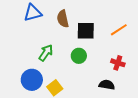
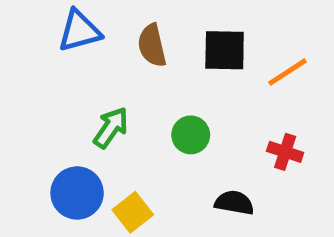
black square: (86, 31) -> (225, 50), moved
black semicircle: (107, 85) -> (234, 203), moved

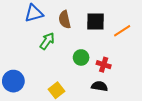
green arrow: (111, 128) -> (47, 41), moved
red cross: (285, 152) -> (104, 65), moved
blue circle: (77, 193) -> (13, 81), moved

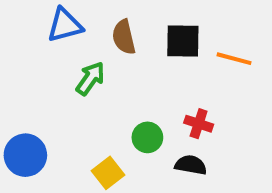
orange line: (122, 31) -> (234, 59), turned 48
green circle: (81, 57) -> (147, 137), moved

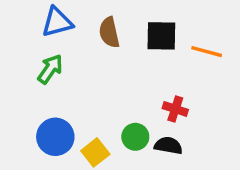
green arrow: (90, 78) -> (50, 69), moved
green circle: (147, 137) -> (135, 137), moved
blue circle: (25, 155) -> (55, 137), moved

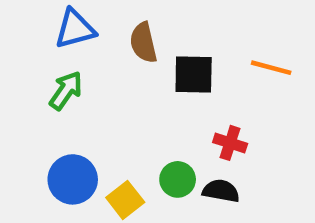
black square: (161, 36) -> (194, 75), moved

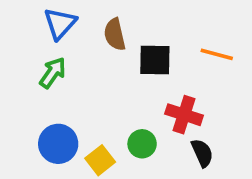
blue triangle: (75, 29) -> (60, 23), turned -33
red cross: (230, 143) -> (184, 115), size x1.4
black semicircle: (221, 191) -> (202, 153), moved, turned 56

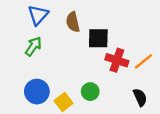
orange line: (217, 54) -> (144, 61), moved, turned -54
red cross: (184, 115) -> (117, 60), moved
black semicircle: (202, 153) -> (140, 97), moved

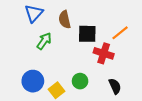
green arrow: (33, 46) -> (44, 41), moved
orange line: (144, 61) -> (120, 33), moved
black semicircle: (140, 97) -> (115, 86), moved

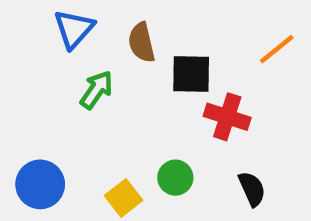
orange line: (120, 33) -> (277, 49), moved
blue circle: (33, 81) -> (40, 184), moved

